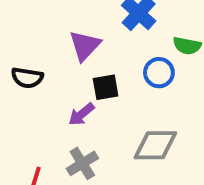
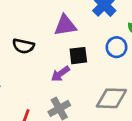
purple triangle: (85, 46) -> (65, 25), turned 35

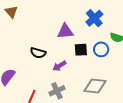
black semicircle: (23, 46) -> (38, 53), moved
black square: (78, 56) -> (81, 50), moved

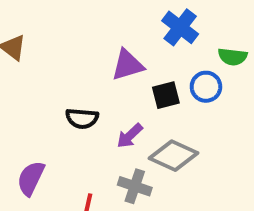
gray diamond: (95, 86) -> (174, 156), moved, turned 30
gray cross: (57, 91) -> (135, 186), turned -35

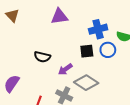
blue cross: (180, 27) -> (98, 29), moved, turned 30
purple triangle: (128, 65) -> (59, 16), moved

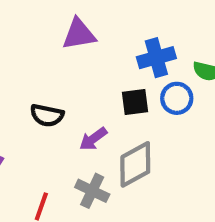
gray diamond: (86, 83) -> (135, 164), turned -60

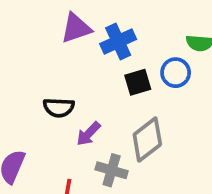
blue cross: (156, 58) -> (118, 41), moved
purple arrow: (93, 139) -> (88, 134), moved

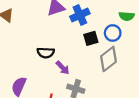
purple arrow: (88, 134) -> (63, 68), turned -88
gray diamond: (147, 140) -> (108, 59), moved

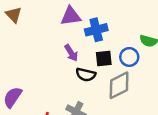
black semicircle: (46, 53) -> (86, 75), moved
purple arrow: (63, 68) -> (71, 53), moved

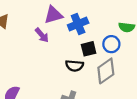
purple arrow: (71, 53) -> (42, 35), moved

